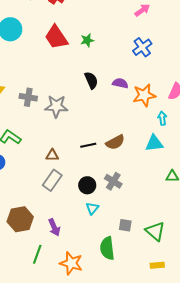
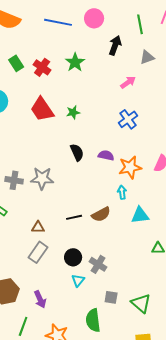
gray cross: (28, 97) -> (14, 180), moved
cyan arrow: (162, 118) -> (122, 192), moved
gray cross: (113, 181) -> (98, 264), moved

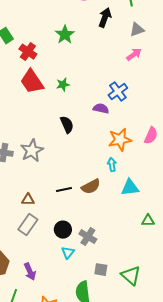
red cross: (42, 67) -> (28, 52), moved
pink arrow: (128, 82) -> (134, 55), moved
purple semicircle: (106, 155) -> (101, 109), moved
gray star: (42, 178) -> (32, 151), turned -30

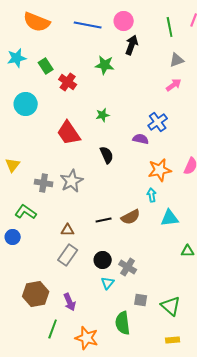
black arrow: (105, 18) -> (132, 45), moved
green star: (65, 35) -> (105, 65), turned -30
red trapezoid: (32, 82) -> (69, 133), moved

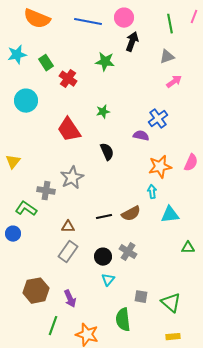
gray triangle: (177, 60) -> (167, 57), moved
gray cross: (44, 183) -> (46, 191), moved
gray cross: (128, 267) -> (128, 252), moved

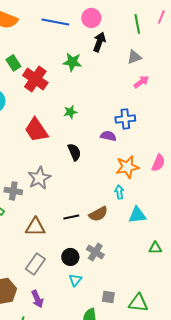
red cross: (68, 79) -> (35, 79), size x1.4
blue cross: (158, 119) -> (125, 119), turned 30
brown triangle: (68, 227) -> (35, 227), size x1.5
gray rectangle: (68, 252) -> (35, 264), moved
green triangle: (171, 303) -> (138, 303), turned -35

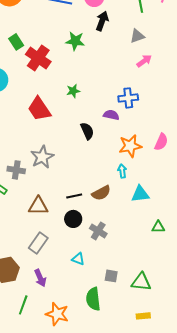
black semicircle: (74, 152) -> (87, 131), moved
black circle: (70, 257) -> (73, 219), moved
cyan triangle: (75, 280) -> (78, 259), turned -48

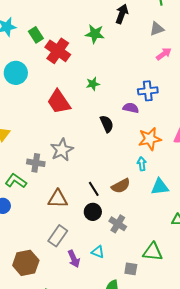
black line: (74, 196) -> (94, 189), turned 70
purple arrow: (40, 278) -> (74, 259), moved
green triangle: (141, 282) -> (153, 252), moved

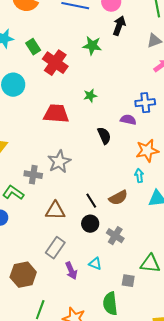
red trapezoid: (59, 102) -> (56, 114), turned 128

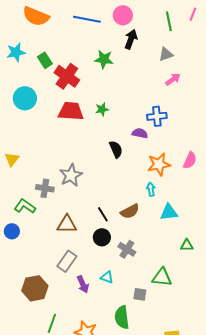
red trapezoid: (56, 114) -> (71, 111), moved

